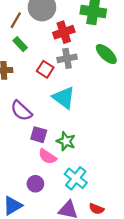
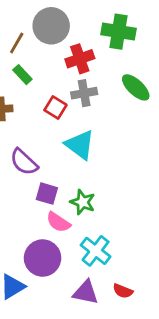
purple circle: (35, 184) -> (43, 258), size x1.6

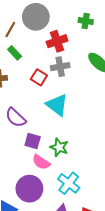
green cross: (119, 32) -> (86, 21), size x0.6

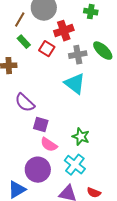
gray cross: (60, 67) -> (78, 55), moved
red square: (39, 77) -> (47, 49), moved
cyan triangle: (57, 105) -> (75, 84), moved
green star: (59, 147) -> (81, 137), moved

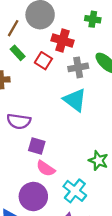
red cross: (64, 31) -> (62, 41), turned 36
purple semicircle: (25, 103) -> (19, 121), turned -35
green star: (81, 137) -> (98, 161), moved

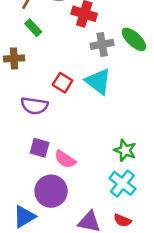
red square: (43, 61) -> (63, 83), moved
purple square: (37, 146) -> (40, 148), moved
cyan cross: (75, 191) -> (122, 183), moved

